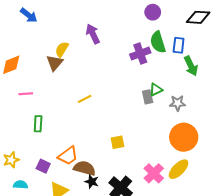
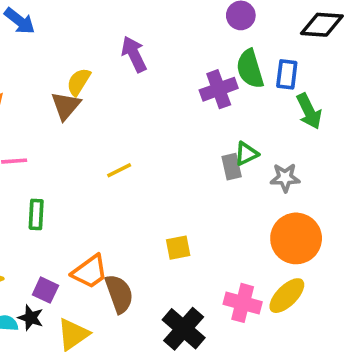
brown semicircle: (85, 168) -> (119, 294), turned 55
pink cross: (154, 173) -> (243, 303), turned -30
black star: (92, 182) -> (31, 318), moved

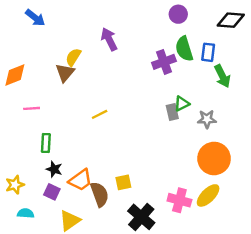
yellow square: (178, 248) -> (123, 182), moved
black star: (31, 318) -> (54, 169), moved

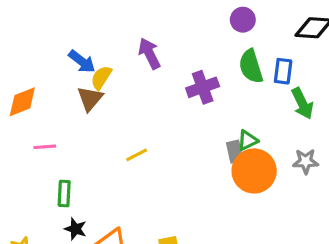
blue arrow: (35, 18) -> (82, 62), moved
purple cross: (164, 62) -> (203, 87), moved
gray star: (207, 119) -> (306, 161), moved
orange circle: (214, 158) -> (254, 171), moved

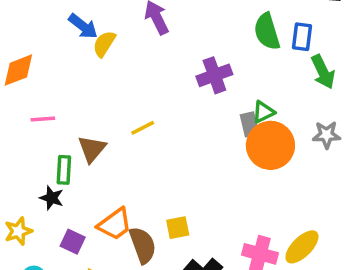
purple cross: (203, 87) -> (214, 75), moved
brown triangle: (90, 99) -> (92, 149), moved
black star: (75, 229) -> (52, 198), moved

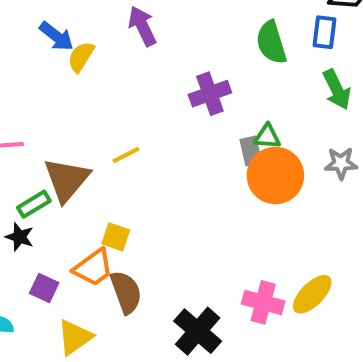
blue rectangle: (302, 37) -> (325, 32), moved
green triangle: (263, 112) -> (267, 137), turned 30
brown triangle: (92, 149) -> (67, 180), size x1.4
green rectangle: (64, 170) -> (34, 204), turned 56
yellow square: (178, 228) -> (116, 237), moved, turned 30

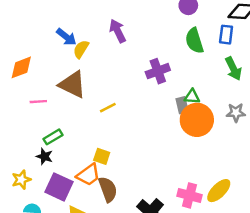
brown triangle: (67, 180) -> (72, 85), moved, turned -44
purple square: (44, 288) -> (59, 187), size x1.6

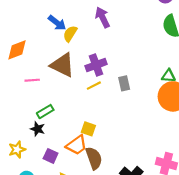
purple cross: (158, 71) -> (96, 65), moved
gray rectangle: (182, 105) -> (124, 83), moved
purple square: (59, 187) -> (51, 156), size x0.6

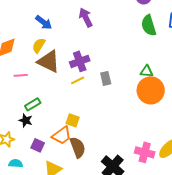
yellow semicircle: (70, 34) -> (39, 45), moved

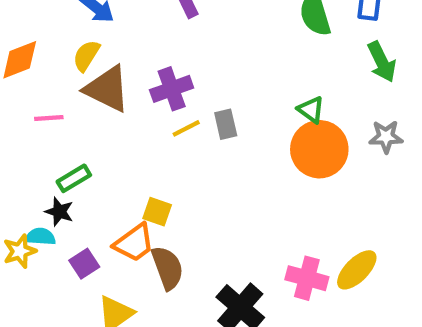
green triangle: (147, 71) -> (311, 110), turned 32
yellow line: (78, 80) -> (186, 128), moved
purple square: (38, 145) -> (84, 264), turned 32
cyan semicircle: (16, 163) -> (41, 237), moved

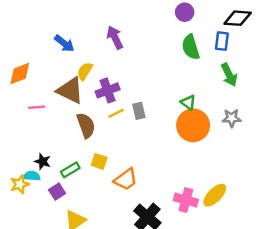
yellow semicircle: (86, 56) -> (85, 71), moved
green rectangle: (74, 178) -> (70, 170), moved
orange trapezoid: (134, 243) -> (126, 179), moved
brown semicircle: (167, 268) -> (86, 125), moved

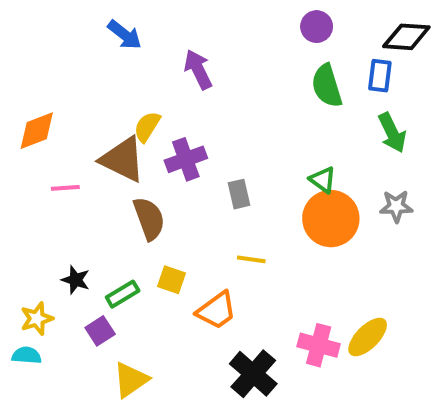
blue arrow: (64, 43) -> (125, 35), moved
yellow line: (116, 113) -> (251, 259), moved, turned 35
cyan semicircle: (32, 176) -> (27, 355), moved

